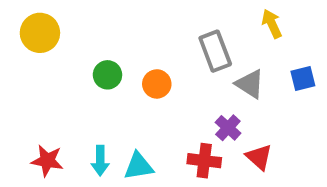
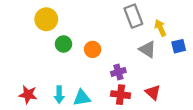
yellow arrow: (272, 24) -> (160, 28), moved
yellow circle: (40, 33) -> (46, 19), moved
gray rectangle: (215, 51) -> (133, 16), moved
purple cross: (228, 128) -> (118, 72), moved, turned 32

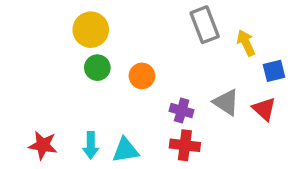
yellow circle: (46, 19) -> (91, 30), moved
gray triangle: (147, 49) -> (226, 102), moved
purple cross: (118, 72) -> (182, 111), turned 32
red triangle: (153, 92) -> (264, 109), moved

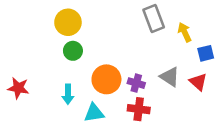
orange circle: (142, 76) -> (106, 79), moved, size x1.5
red star: (43, 145) -> (18, 88), moved
cyan arrow: (91, 145) -> (68, 94), moved

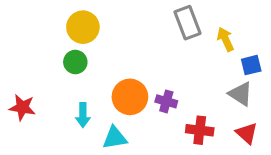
green circle: (73, 51) -> (75, 62), moved
gray triangle: (170, 77) -> (241, 94), moved
red triangle: (198, 82) -> (247, 133), moved
red cross: (139, 109) -> (200, 130), moved

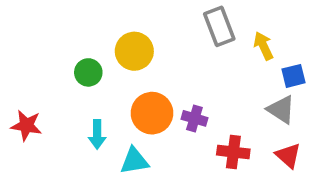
yellow circle: (83, 27) -> (134, 51), moved

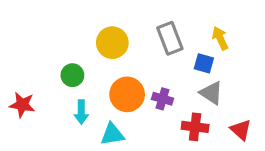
gray rectangle: (219, 26) -> (170, 38), moved
green circle: (88, 72) -> (72, 75), moved
blue square: (294, 76) -> (204, 63), moved, turned 30
gray triangle: (281, 110) -> (211, 93), moved

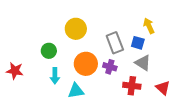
gray rectangle: (170, 38) -> (115, 43), moved

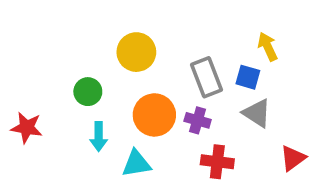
red cross: (132, 86) -> (217, 162), moved
red triangle: (163, 88) -> (293, 158), turned 42

